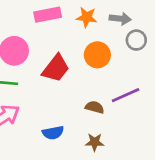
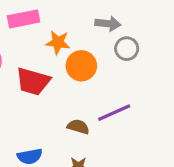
orange star: (87, 17) -> (58, 42), moved
red trapezoid: (56, 68) -> (33, 81), turned 68

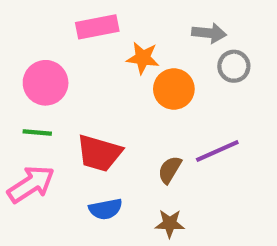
red trapezoid: (33, 81) -> (99, 153), moved
brown semicircle: (78, 127) -> (170, 170), turned -75

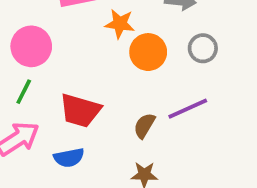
gray circle: (234, 66) -> (203, 48), moved
green line: (37, 132) -> (24, 92), turned -68
blue semicircle: (106, 209) -> (69, 158), moved

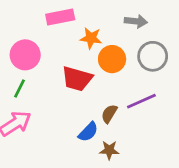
gray circle: (203, 48) -> (153, 56), size x1.4
red trapezoid: (80, 110) -> (77, 79), moved
blue semicircle: (69, 158) -> (88, 132), moved, turned -35

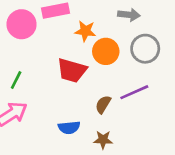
pink circle: (25, 55) -> (22, 24), moved
blue semicircle: (88, 132) -> (69, 127), moved, turned 40

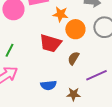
purple line: (134, 92) -> (96, 75), moved
brown semicircle: (103, 104) -> (73, 58), moved

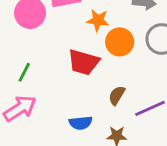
brown semicircle: (73, 58) -> (117, 95), moved

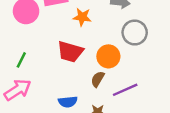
orange circle: (120, 42) -> (108, 56), moved

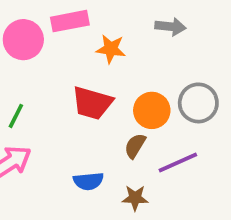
gray circle: (135, 33) -> (198, 103), moved

